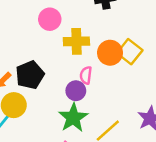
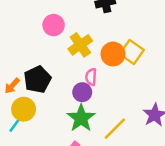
yellow cross: (76, 41) -> (80, 45), turned -30

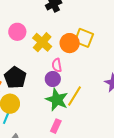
yellow line: (115, 129) -> (75, 96), moved

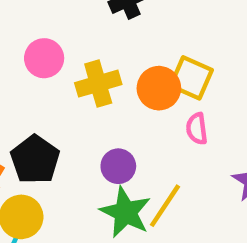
yellow cross: (42, 42) -> (98, 84), turned 30
pink semicircle: (57, 65) -> (197, 129), moved

